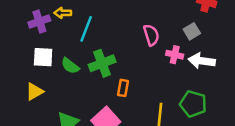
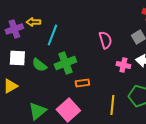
pink cross: (175, 55) -> (123, 65), moved
orange rectangle: (123, 88) -> (82, 83), turned 72

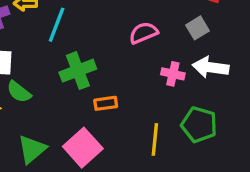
pink semicircle: (105, 40) -> (143, 33), turned -96
green semicircle: (39, 65) -> (19, 92), moved

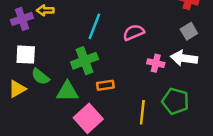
cyan line: (57, 25) -> (94, 26), moved
gray square: (197, 28) -> (189, 31), moved
green triangle: (32, 149) -> (67, 91), moved, turned 40

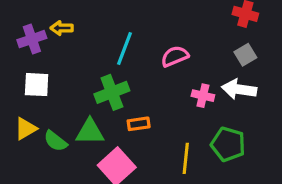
green semicircle: (40, 77) -> (55, 141), moved

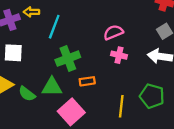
cyan line: (124, 48) -> (54, 27), moved
pink cross: (203, 96) -> (119, 55), moved

